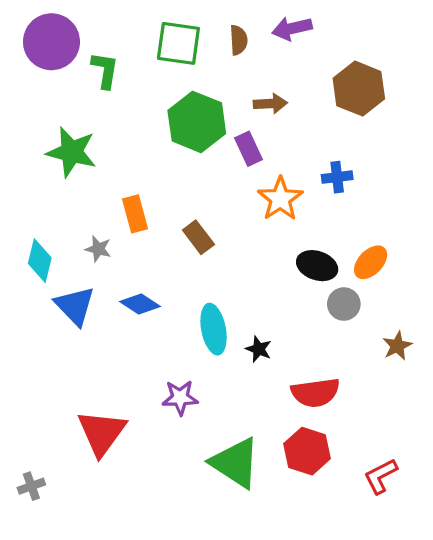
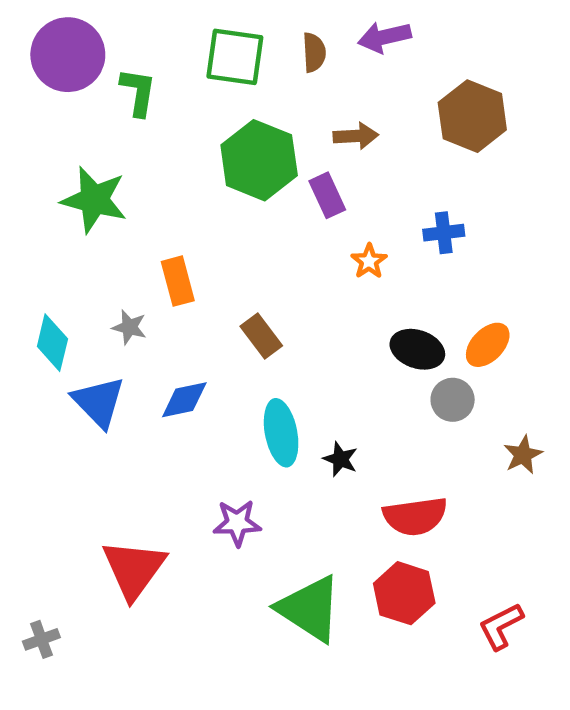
orange star: (280, 199) -> (369, 261), size x0.6
brown rectangle: (198, 237) -> (261, 336), moved
blue diamond: (140, 304) -> (184, 400), turned -45

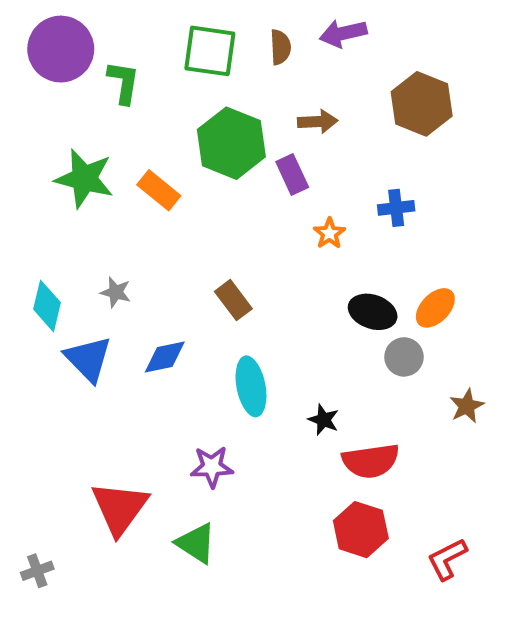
orange rectangle: (178, 281) -> (159, 190), moved, turned -36
black star: (340, 459) -> (324, 420), moved
green triangle: (310, 609) -> (196, 543), moved, size x0.7

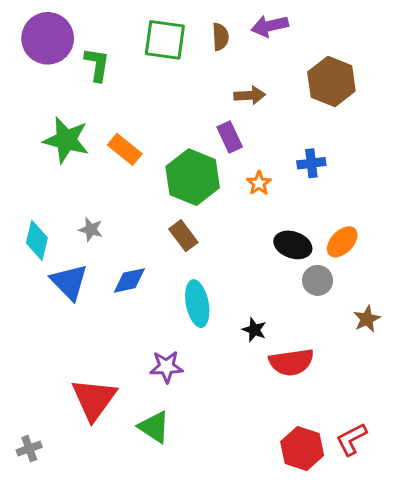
green hexagon: (231, 143) -> (193, 177), moved
red hexagon: (361, 530) -> (302, 449), moved

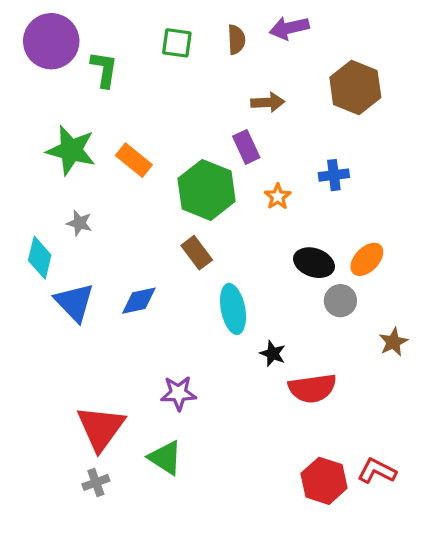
green square: (165, 40) -> (177, 43), size x0.7
gray star: (91, 230) -> (79, 223), moved
cyan ellipse: (197, 304) -> (233, 309), moved
red L-shape: (351, 439) -> (377, 471), turned 54
gray cross: (29, 449) -> (96, 482), moved

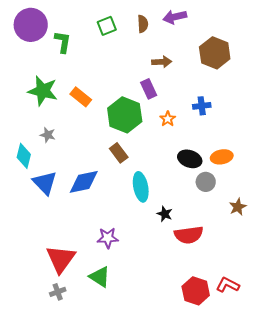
green square: (177, 43) -> (107, 26), turned -30
orange ellipse: (367, 259) -> (222, 157), turned 35
blue diamond: (139, 301) -> (84, 182), size x1.4

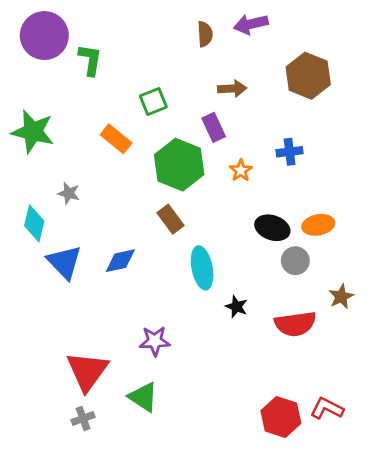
green square: (107, 26) -> (153, 102), moved
green star: (43, 91) -> (33, 132), moved
blue diamond: (84, 182) -> (120, 261), size x0.7
red semicircle: (189, 235) -> (295, 324), moved

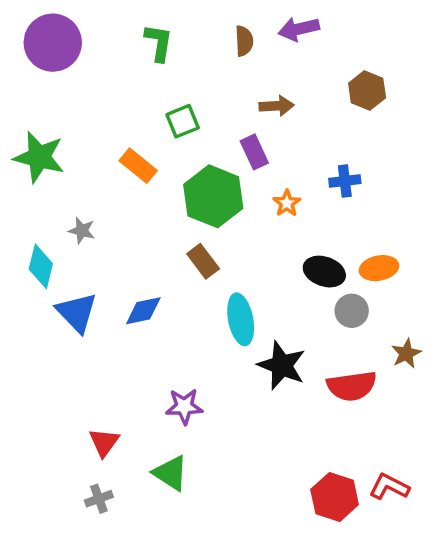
green L-shape: (90, 60) -> (159, 43), moved
brown hexagon: (308, 76) -> (367, 90), size x0.7
black star: (236, 307) -> (282, 365), size x1.8
red triangle: (87, 371) -> (104, 442), size x0.6

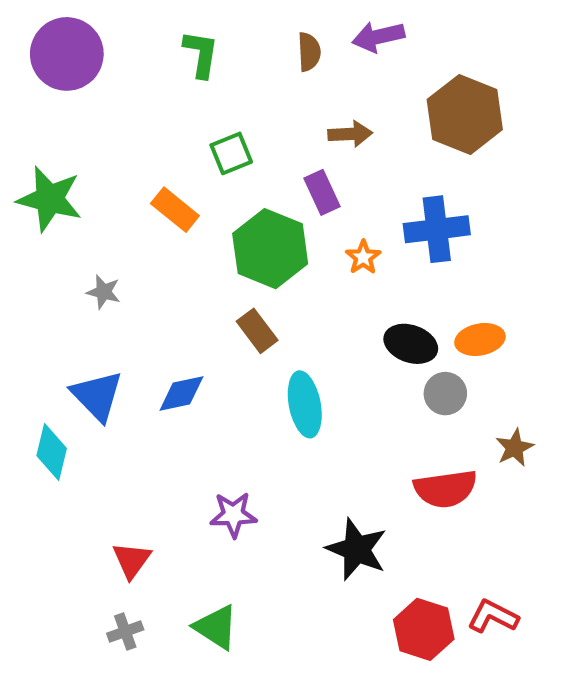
brown hexagon: (367, 90) -> (465, 115), size x1.6
blue cross: (345, 181) -> (437, 229), size x1.6
cyan diamond: (41, 266) -> (52, 452), moved
black star: (282, 365) -> (357, 549), moved
green triangle: (171, 473) -> (216, 627), moved

